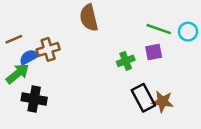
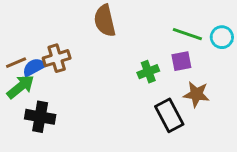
brown line: (14, 39) -> (16, 63), moved
brown star: (163, 102) -> (196, 94), moved

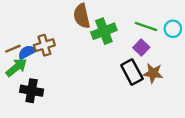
purple square: (181, 61) -> (141, 47), turned -35
green cross: (148, 72) -> (104, 31), moved, size x1.5
black rectangle: (169, 115) -> (132, 72), moved

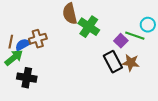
green line: (146, 26) -> (135, 36), moved
green cross: (104, 31) -> (89, 27), turned -35
brown line: (13, 49) -> (11, 42), turned -56

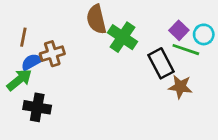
purple square: (121, 41) -> (179, 30), moved
brown line: (11, 42) -> (23, 37), moved
black rectangle: (113, 62) -> (161, 63), moved

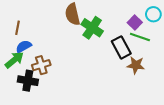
cyan circle: (204, 34) -> (153, 14), moved
brown cross: (52, 54) -> (41, 65), moved

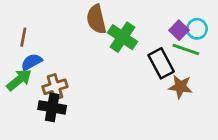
cyan circle: (153, 14) -> (197, 29), moved
black cross: (28, 81) -> (52, 107), moved

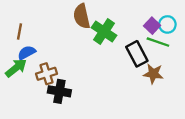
black cross: (52, 107) -> (59, 91), moved

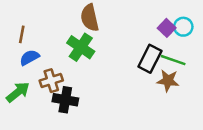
green cross: (104, 32) -> (81, 47), moved
green line: (158, 42) -> (173, 60), moved
black rectangle: (137, 54) -> (150, 59), turned 55
green arrow: (16, 68) -> (18, 92), moved

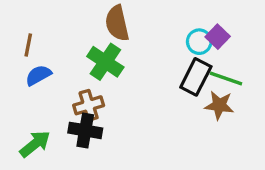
cyan circle: (183, 27) -> (199, 42), moved
brown cross: (51, 81) -> (89, 105), moved
green arrow: (18, 92) -> (35, 144), moved

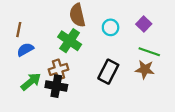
cyan circle: (199, 42) -> (111, 27), moved
black rectangle: (196, 77) -> (108, 72), moved
green arrow: (35, 144) -> (31, 82), moved

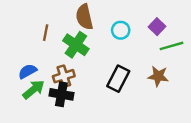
brown line: (19, 30) -> (46, 33), moved
blue semicircle: (25, 50) -> (28, 71), moved
green line: (149, 52) -> (171, 46), moved, turned -35

